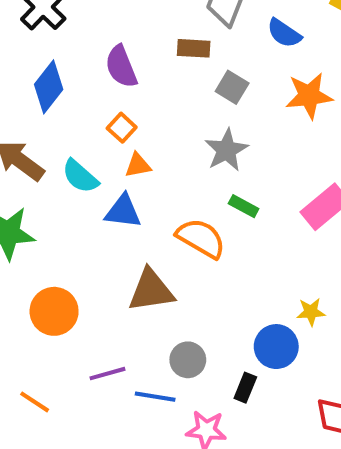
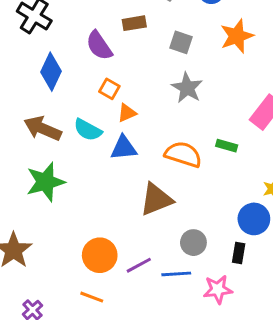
brown rectangle: (194, 48) -> (134, 23), moved
green rectangle: (244, 206) -> (227, 146), moved
orange circle: (54, 311) -> (100, 255), moved

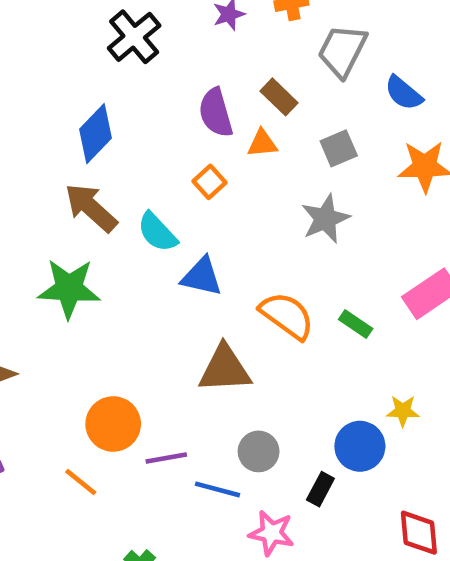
brown rectangle: (134, 23) -> (279, 97), turned 35
gray square: (181, 42) -> (339, 148), turned 30
blue diamond: (51, 72) -> (96, 134), moved
orange triangle: (127, 113) -> (262, 143), moved

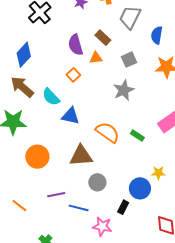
blue semicircle: (404, 93) -> (157, 35), turned 60
orange circle: (113, 424) -> (37, 157), moved
gray circle: (259, 451) -> (97, 182), moved

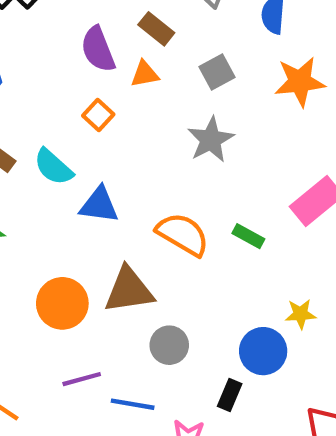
orange circle: (37, 157) -> (62, 303), moved

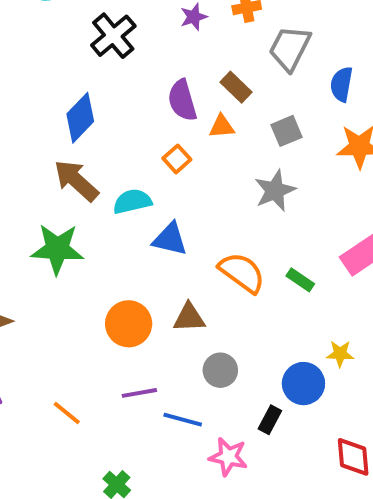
cyan semicircle: (53, 167) -> (132, 201), turned 120
brown triangle: (129, 290) -> (189, 318), size x0.7

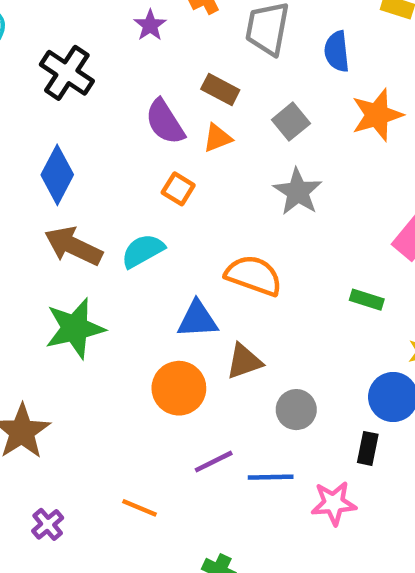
blue triangle: (170, 239) -> (197, 319), moved
orange semicircle: (242, 273) -> (254, 275), moved
green rectangle: (300, 280) -> (367, 300), moved

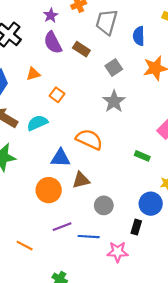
purple semicircle: (165, 122) -> (53, 43), moved
orange triangle: (217, 138) -> (33, 74), moved

